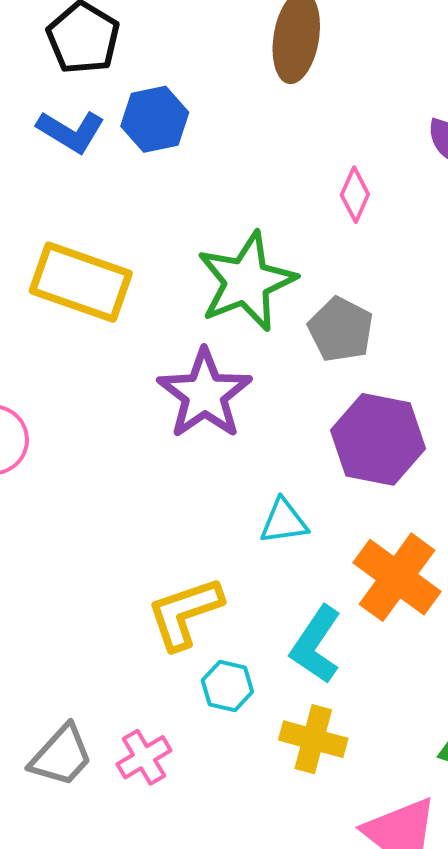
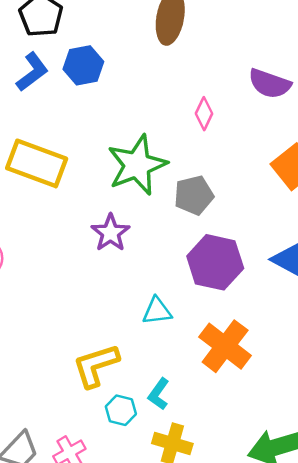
blue L-shape: (71, 131) -> (32, 72), turned -69
gray pentagon: (341, 329) -> (194, 195), turned 30
purple star: (205, 394) -> (110, 233), size x0.7
cyan L-shape: (316, 645) -> (159, 394), moved, size x0.7

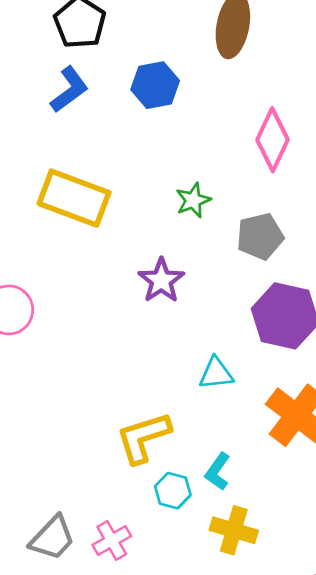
blue hexagon: (83, 65) -> (155, 85), moved
pink diamond: (204, 114) -> (272, 140), size x1.6
green star: (137, 165) -> (193, 200), size x0.5

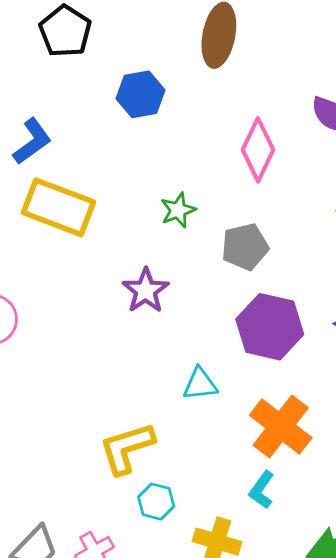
blue L-shape: (69, 90) -> (32, 141), moved
cyan L-shape: (218, 472) -> (262, 490), moved

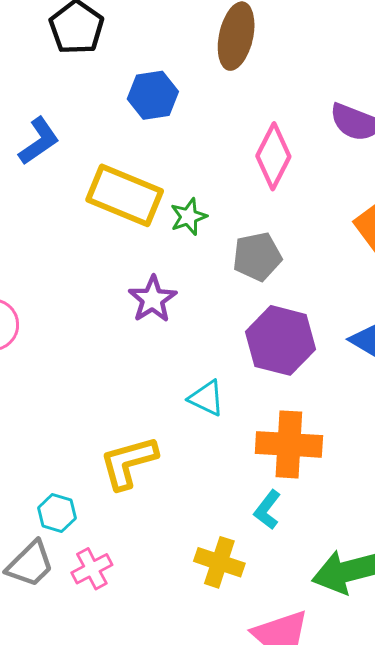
yellow rectangle: (58, 207) -> (125, 195), moved
cyan triangle: (200, 384) -> (206, 398), turned 30
orange cross: (281, 427) -> (289, 444), turned -36
cyan hexagon: (156, 502) -> (57, 513), moved

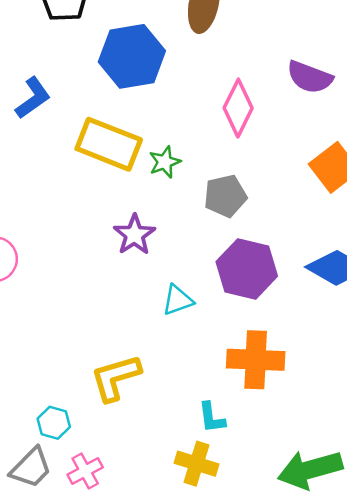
blue hexagon: (153, 95) -> (132, 56), size x1.5
cyan triangle: (206, 398) -> (178, 300), moved, turned -44
cyan L-shape: (267, 510) -> (212, 418), moved, turned -44

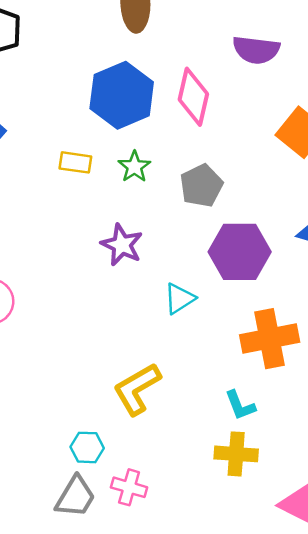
blue hexagon: (132, 56) -> (122, 95), moved
yellow rectangle: (109, 144) -> (75, 162), size x0.5
pink cross: (85, 471) -> (129, 487), turned -32

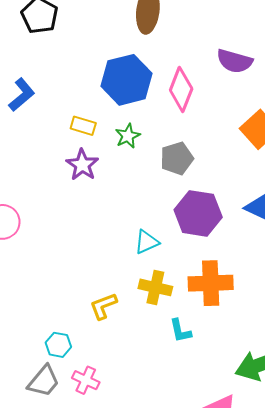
purple star: (122, 245) -> (82, 165), moved
yellow L-shape: (137, 389) -> (103, 306), size x0.7
yellow cross: (236, 454) -> (155, 287), moved

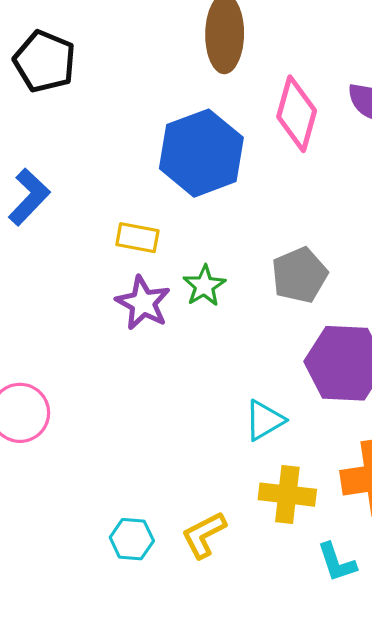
pink diamond: (181, 89) -> (297, 114), moved
green star: (128, 136) -> (204, 286), moved
cyan hexagon: (58, 345) -> (132, 539), moved

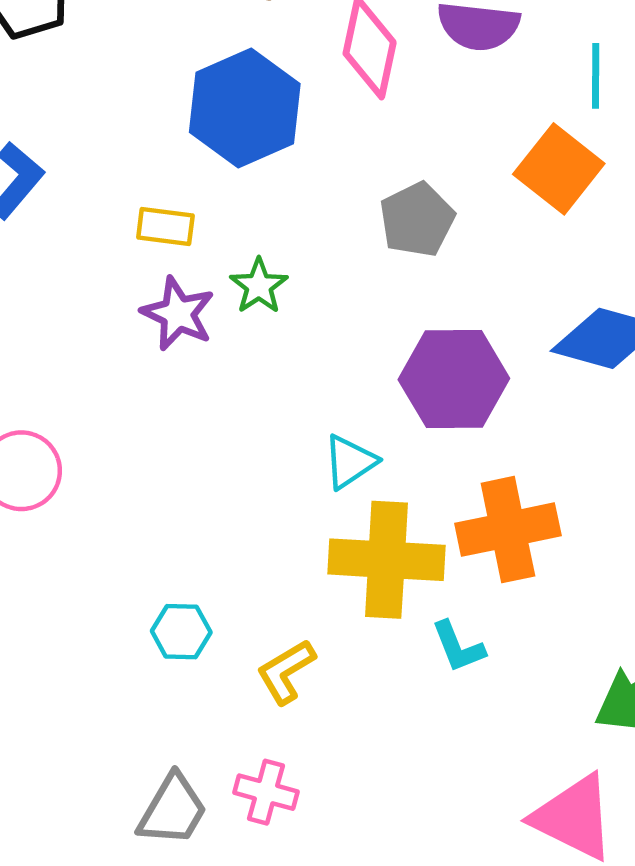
gray pentagon: (299, 275) -> (417, 220), moved
yellow cross: (287, 495) -> (386, 560), size x1.5
yellow L-shape: (204, 535) -> (286, 672), moved

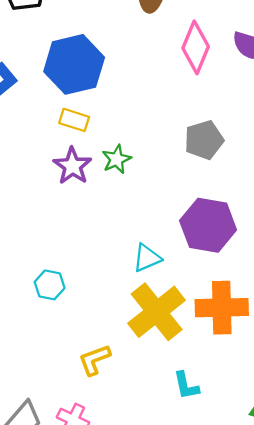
blue hexagon: (245, 108) -> (74, 64), moved
yellow cross: (386, 560) -> (157, 312), turned 38
cyan hexagon: (181, 632) -> (50, 285), moved
cyan L-shape: (458, 647) -> (186, 386), moved

